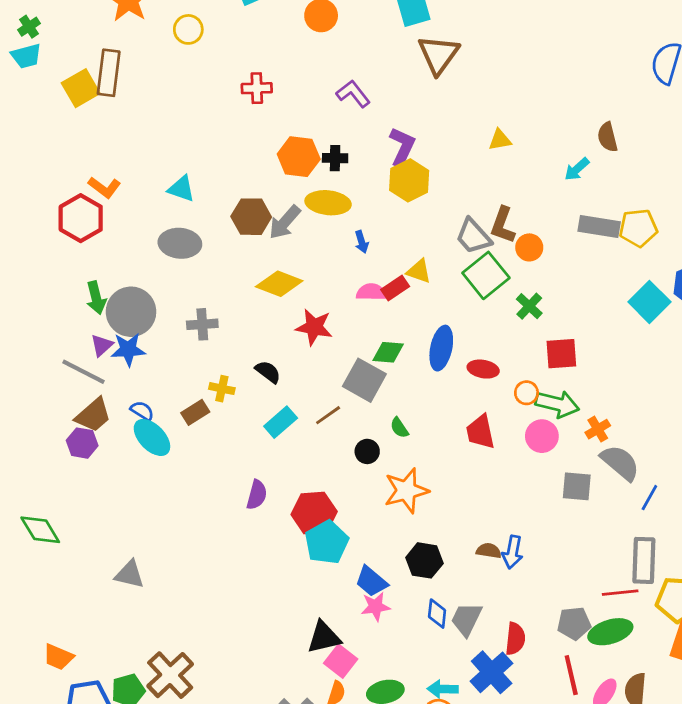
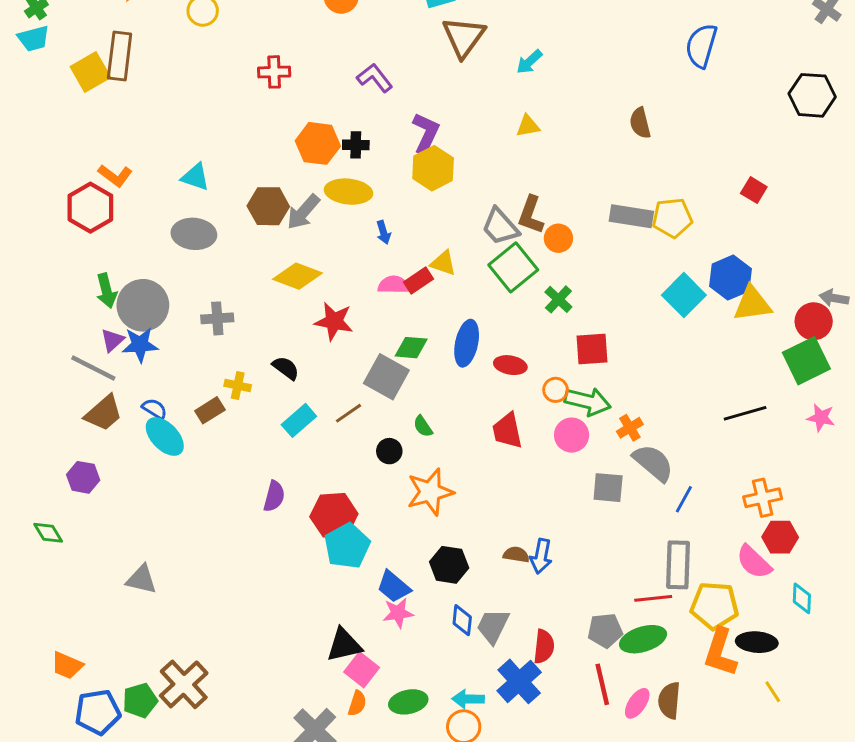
cyan arrow: (577, 169) -> (529, 62), moved
purple hexagon: (82, 443) -> (83, 477), moved
green diamond: (40, 530) -> (48, 533), size x0.7

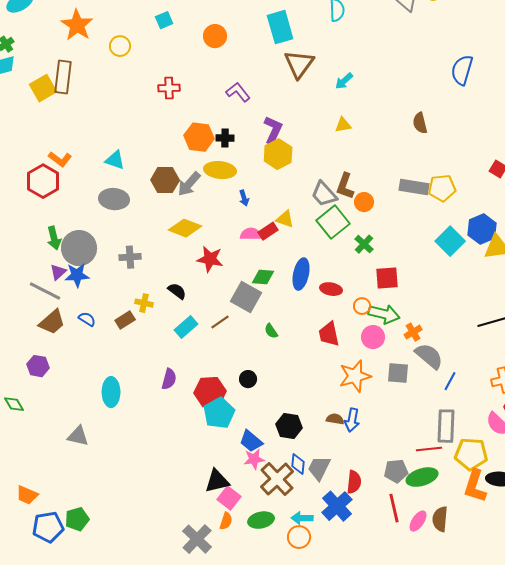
cyan ellipse: (165, 437) -> (111, 392), moved, turned 44
black circle: (389, 451) -> (248, 379), moved
orange star: (430, 492) -> (355, 376), moved
brown cross: (184, 684) -> (277, 479), moved

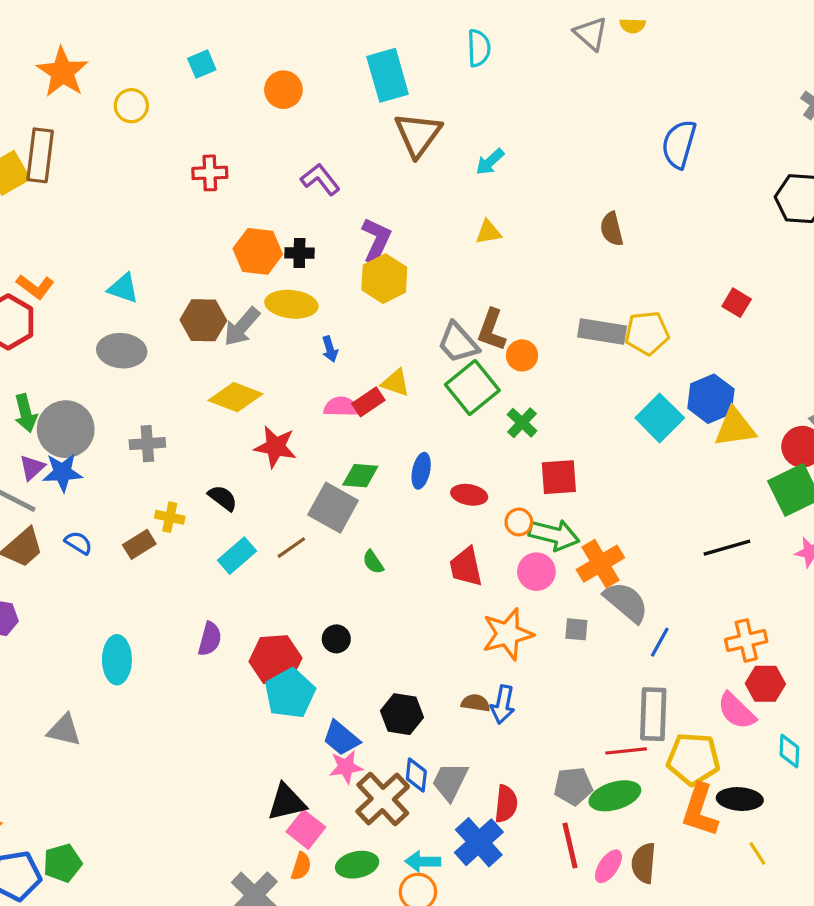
blue ellipse: (301, 274) -> (421, 471), size x0.7
orange cross: (413, 332) -> (600, 564), size x1.6
gray square: (398, 373) -> (576, 629), size x0.7

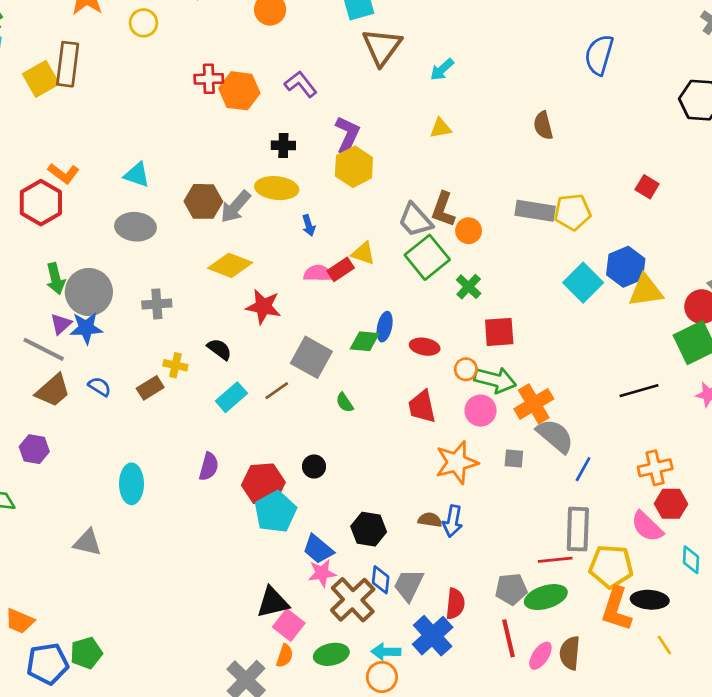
orange hexagon: (258, 251) -> (239, 91), moved
green diamond: (360, 476) -> (365, 341), moved

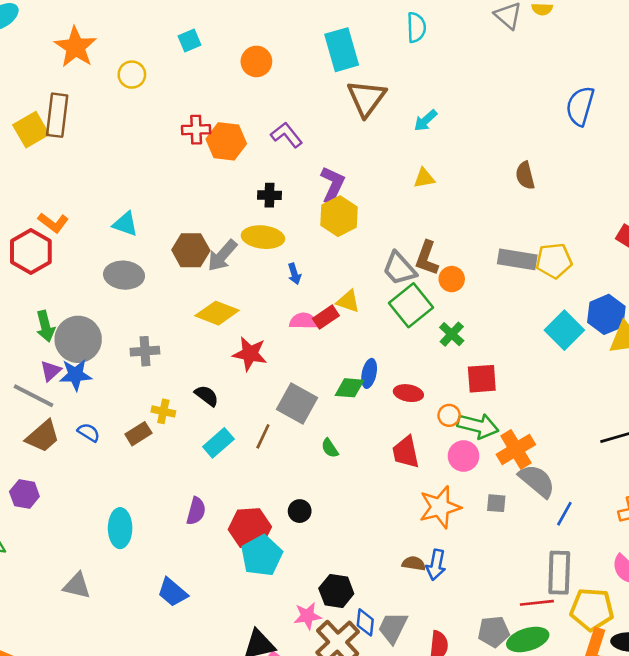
brown line: (277, 391) -> (263, 436), turned -30
black hexagon: (369, 529) -> (336, 591), moved
blue trapezoid: (318, 549) -> (173, 592), moved

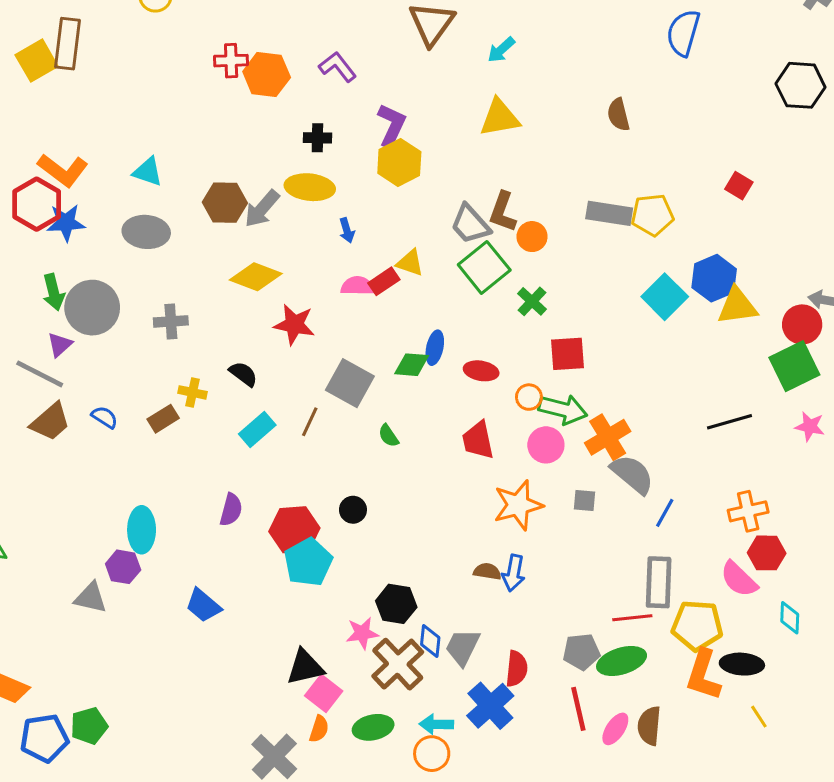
yellow triangle: (424, 178) -> (500, 118), size x1.6
orange L-shape: (53, 223) -> (63, 170), size x1.4
blue star: (76, 375) -> (66, 223), moved
purple hexagon: (24, 494) -> (123, 567), moved

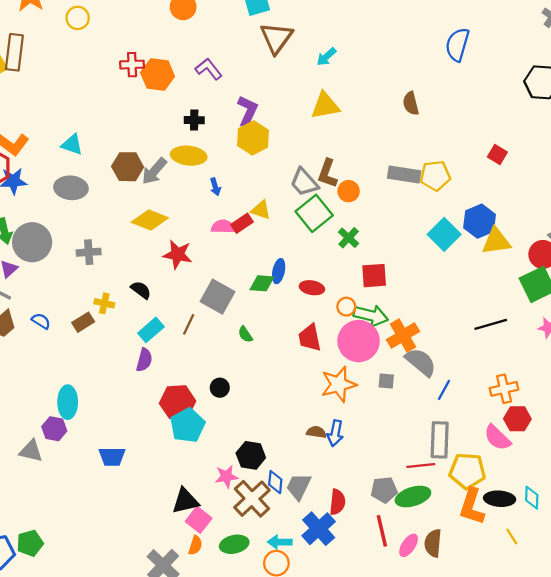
pink circle: (546, 445) -> (359, 341), size x1.6
purple semicircle: (231, 510) -> (144, 360), moved
blue trapezoid: (203, 605) -> (112, 457), turned -40
cyan diamond: (790, 618) -> (532, 498), moved

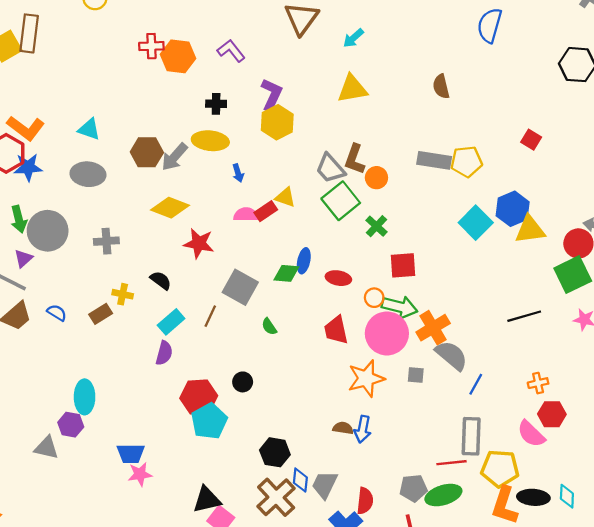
orange cross: (504, 389) -> (538, 383), size x0.7
pink star: (226, 477) -> (140, 474), moved

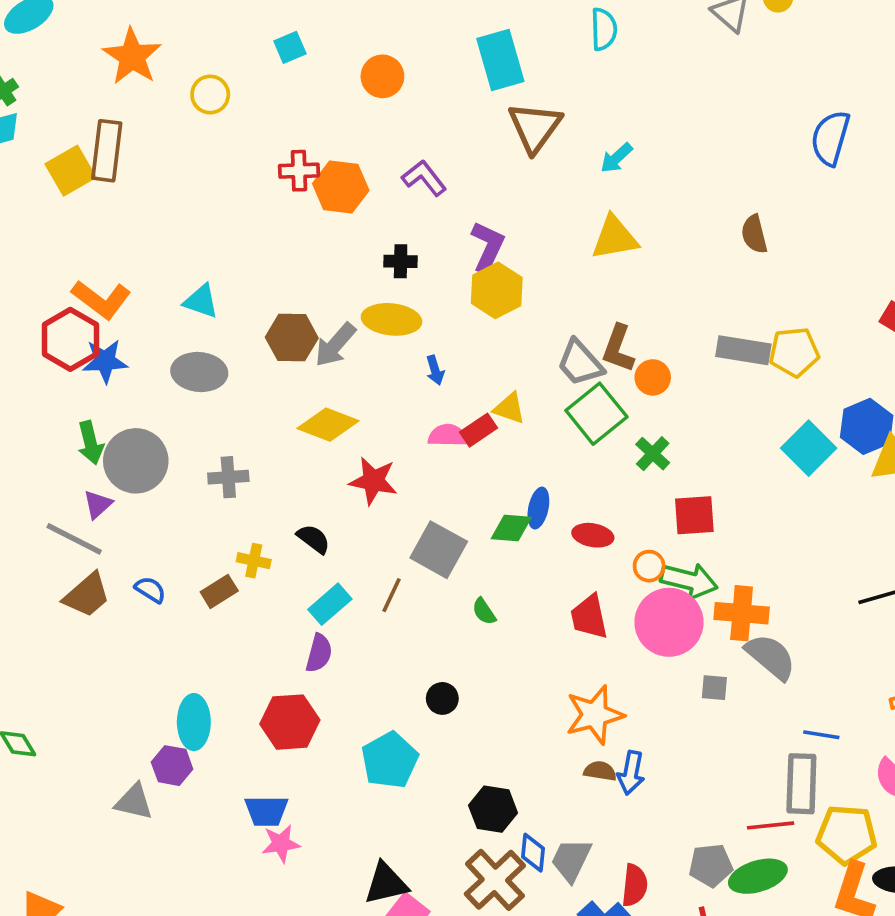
orange cross: (433, 328) -> (742, 613), turned 36
orange star: (366, 378) -> (595, 715), moved
blue line: (476, 384) -> (821, 735), moved, turned 70
red hexagon: (199, 397) -> (290, 722), moved

